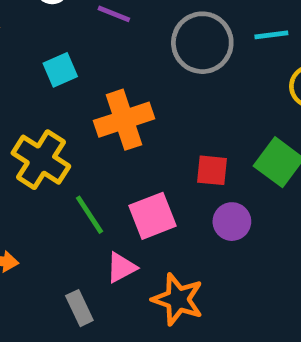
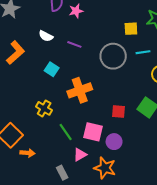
cyan square: (60, 70) -> (52, 69), turned -32
yellow cross: (41, 160) -> (44, 108), size x0.7
pink square: (152, 216) -> (93, 132), turned 36
purple circle: (232, 222) -> (114, 142), moved

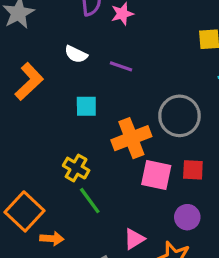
gray circle: (113, 56) -> (179, 116), moved
cyan square: (52, 69) -> (86, 106), turned -32
green line: (66, 132) -> (90, 201), moved
pink square: (93, 132) -> (156, 175), moved

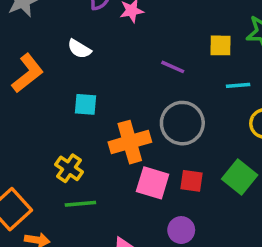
purple line: (121, 66) -> (173, 67), moved
green line: (90, 201) -> (80, 204), turned -64

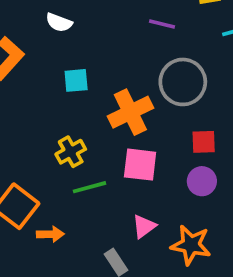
yellow cross: (69, 168) -> (71, 152), turned 36
pink square: (153, 183) -> (140, 165), moved
purple circle: (181, 230) -> (202, 181), moved

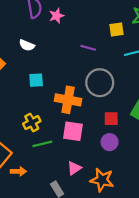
orange cross: (130, 112) -> (68, 100), turned 35

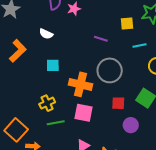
purple circle: (110, 142) -> (131, 125), moved

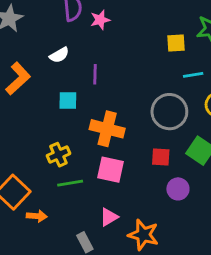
white semicircle: (46, 34) -> (59, 55), turned -56
purple line: (101, 39) -> (95, 74), moved, turned 72
gray circle: (110, 70) -> (169, 112), moved

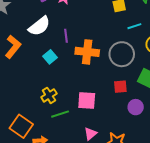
white semicircle: (59, 55) -> (39, 26), size x1.6
cyan square: (68, 101) -> (50, 57), turned -32
orange cross: (107, 129) -> (87, 52), moved

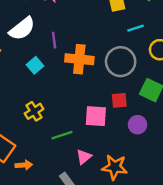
pink square: (87, 101) -> (96, 116), moved
green line: (60, 114) -> (62, 135), moved

